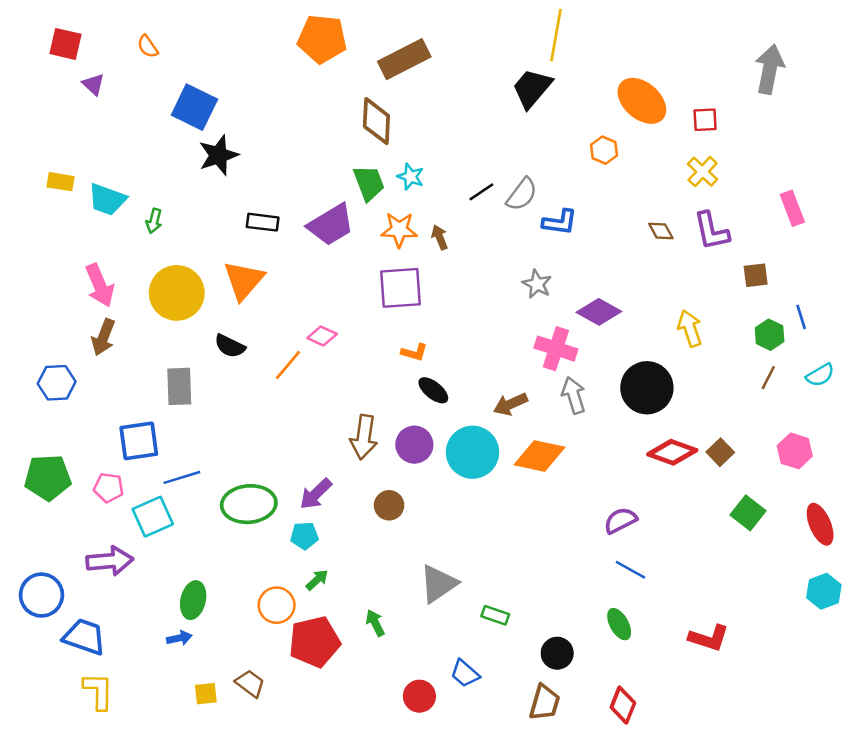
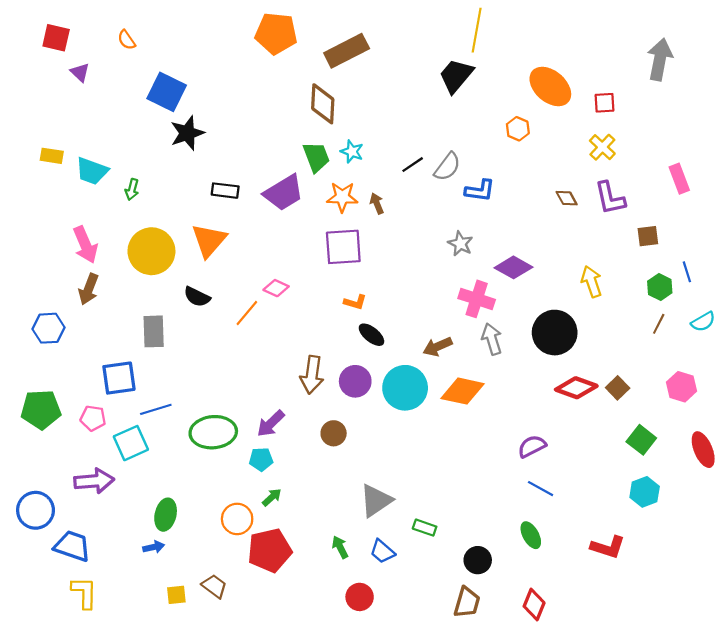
cyan hexagon: (824, 591) -> (645, 492), moved
green arrow: (375, 623) -> (340, 547), moved
blue trapezoid: (465, 673) -> (382, 551), moved

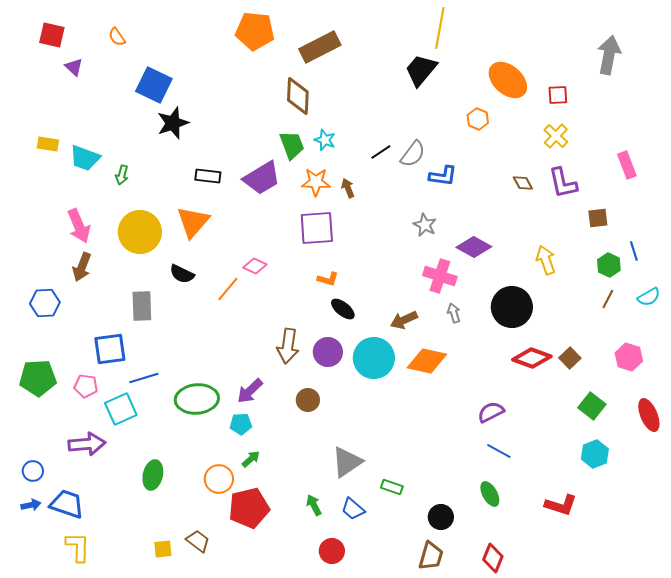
gray arrow: (492, 339) -> (454, 313), size x0.7
blue circle: (36, 510) -> (33, 471), size x0.6
blue arrow: (154, 547) -> (31, 505), moved

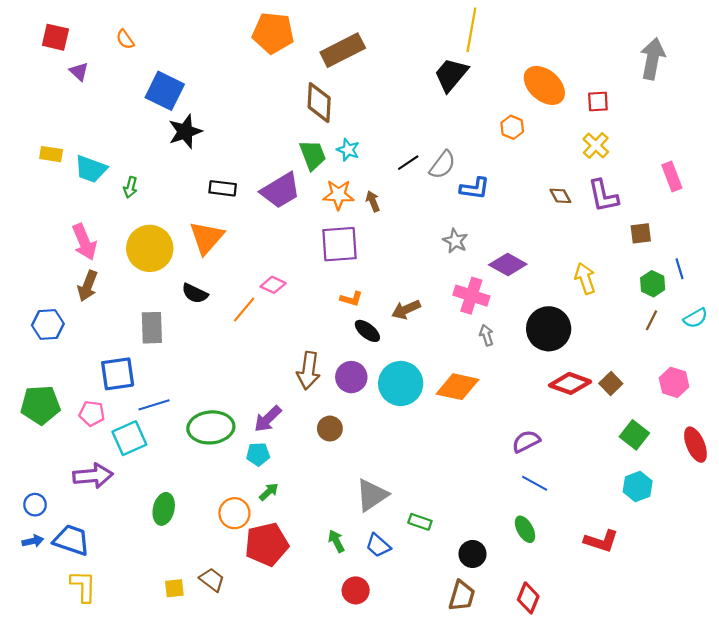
brown arrow: (404, 320) -> (406, 310), moved

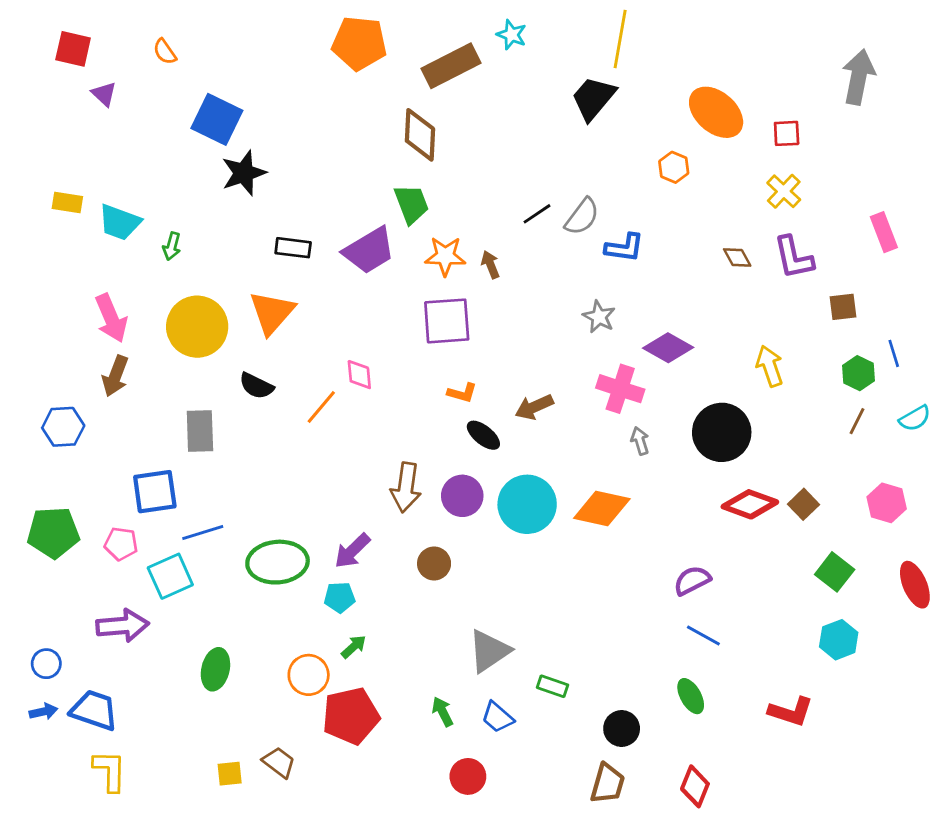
cyan star: (348, 150) -> (512, 35), moved
pink diamond: (273, 285) -> (359, 375), turned 60

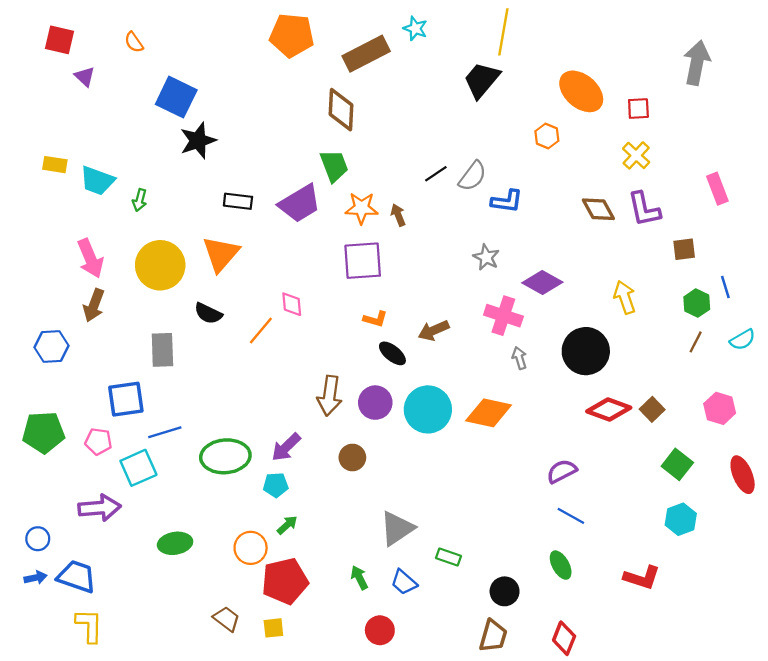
brown diamond: (737, 258) -> (598, 209), size x1.4
green ellipse: (215, 669) -> (175, 543), turned 68
yellow square: (230, 774) -> (273, 628), moved

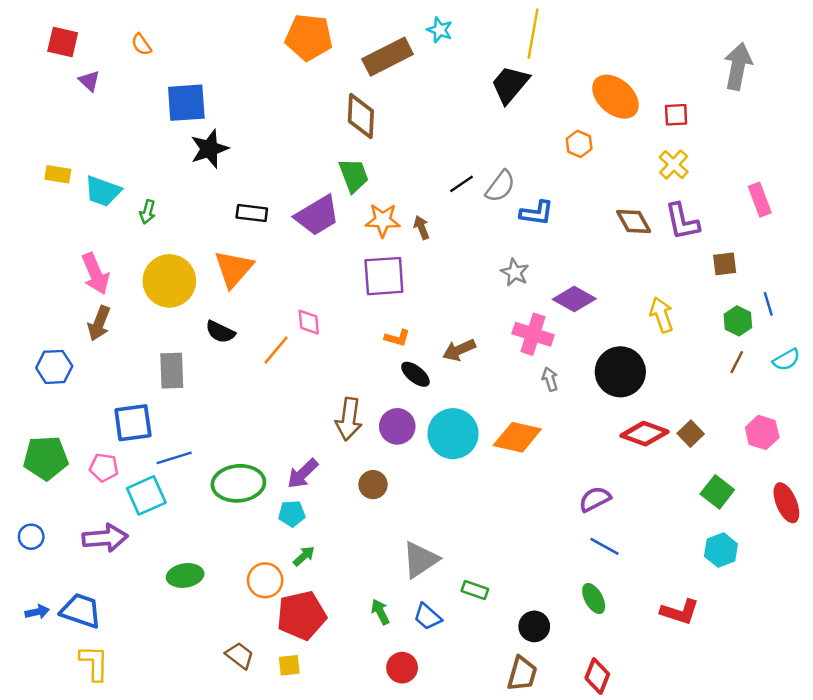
blue square: (176, 97) -> (186, 103), turned -30
blue circle: (38, 539) -> (31, 537), moved

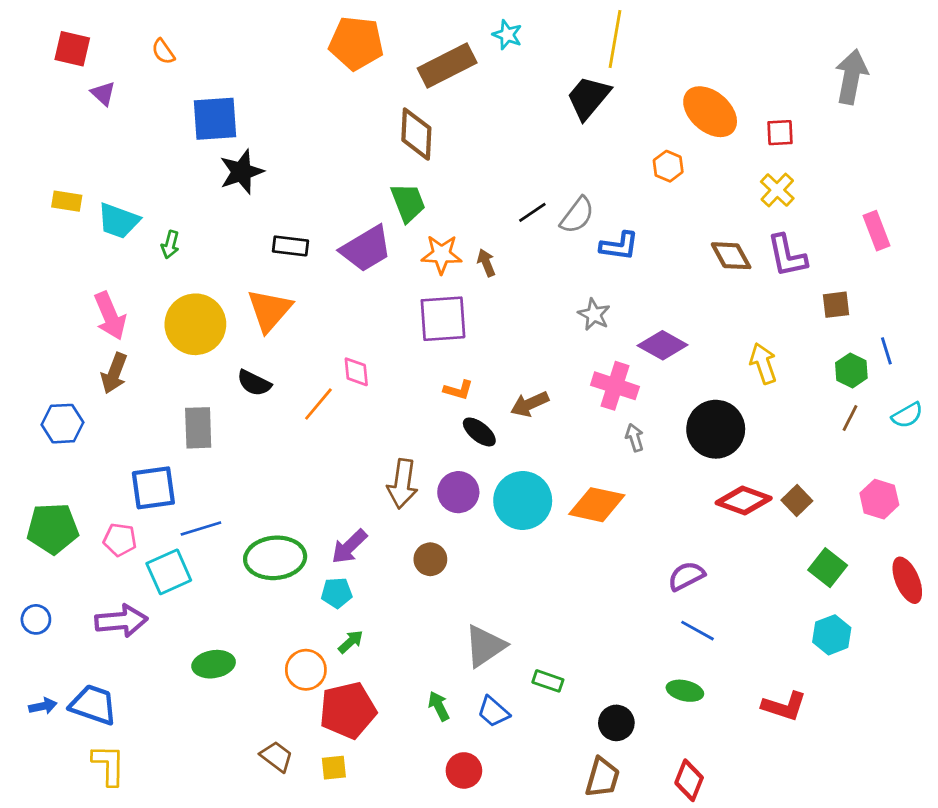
green ellipse: (594, 599) -> (685, 691), turned -48

